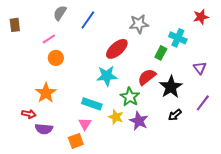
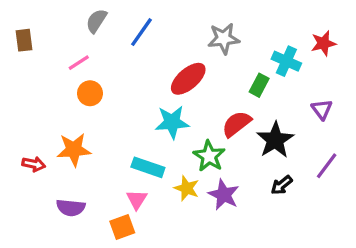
red star: (201, 17) -> (323, 43), moved
orange star: (46, 93) -> (74, 150), turned 30
red arrow: (29, 114) -> (34, 164), moved

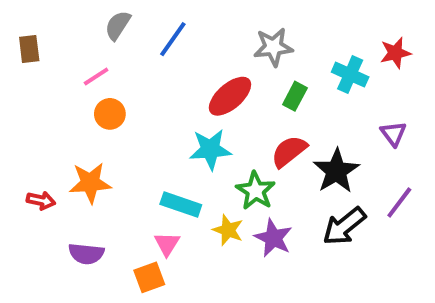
green rectangle: (259, 85) -> (295, 96), moved
black arrow: (282, 185) -> (344, 226), size x1.6

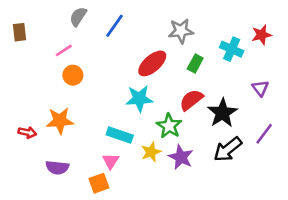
yellow star: (228, 230) -> (151, 152), turned 30

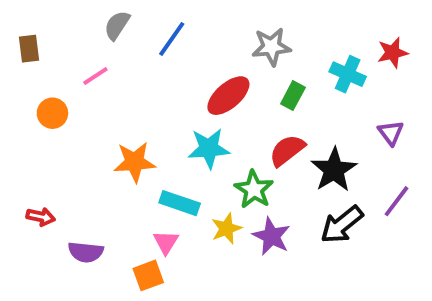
orange circle: (73, 75) -> (52, 113), moved
orange star: (60, 121) -> (135, 162), moved
red arrow: (27, 132) -> (41, 217), moved

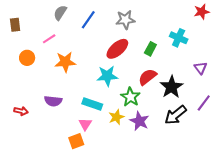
gray star: (271, 47) -> (125, 20), moved
red star: (393, 53) -> (202, 12), moved
orange star: (135, 162) -> (65, 62), moved
purple semicircle: (86, 252) -> (53, 101), moved

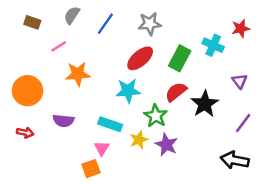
red star: (202, 12) -> (241, 28), moved
brown rectangle: (15, 25) -> (32, 22), moved, turned -64
green rectangle: (150, 49) -> (180, 58), size x1.5
orange circle: (27, 58) -> (28, 91), moved, size x1.6
black arrow: (176, 115) -> (235, 160), moved, turned 50

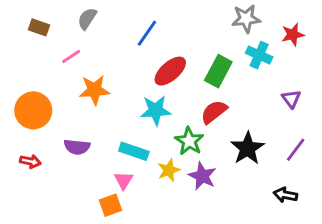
blue line: (105, 24) -> (147, 33), moved
gray star: (150, 24) -> (246, 19), moved
black star: (205, 104) -> (247, 148), moved
black arrow: (235, 160) -> (285, 195), size x0.7

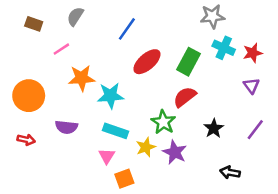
red star: (293, 35) -> (253, 53), moved
cyan star: (156, 110) -> (110, 96), moved
black star: (247, 148) -> (214, 128), size x0.7
black arrow: (285, 195) -> (230, 172), moved
orange square: (110, 205) -> (124, 179), moved

